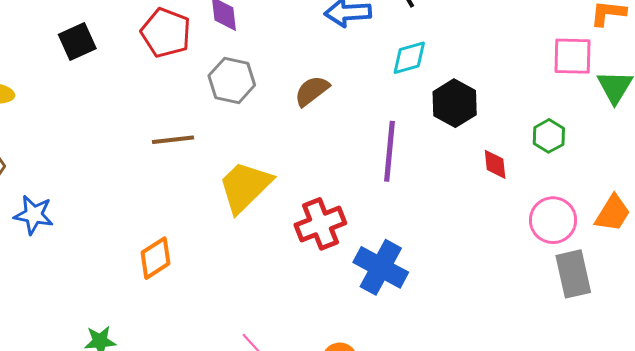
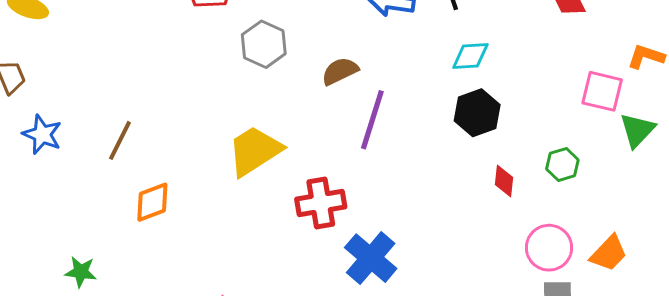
cyan diamond: (409, 58) -> (470, 56), moved
brown line: (173, 140) -> (120, 140), moved, turned -69
purple line: (389, 151) -> (372, 120), moved

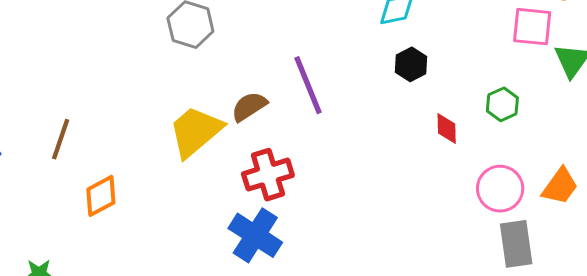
brown semicircle: (340, 71) -> (249, 106), moved
black hexagon: (477, 113) -> (411, 64), size x0.7
purple line: (372, 120) -> (308, 85), turned -32
blue cross: (371, 258) -> (255, 235), moved

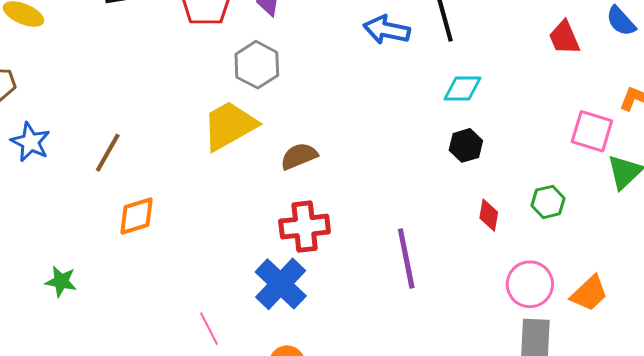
purple line: (308, 85) -> (406, 258), moved
yellow trapezoid: (195, 132) -> (229, 126), moved

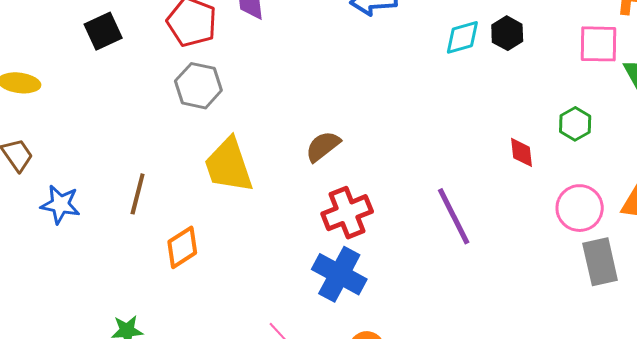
gray hexagon: (257, 65) -> (198, 86), moved
yellow trapezoid: (229, 126) -> (229, 165), moved, turned -64
black hexagon: (466, 145) -> (507, 33), moved

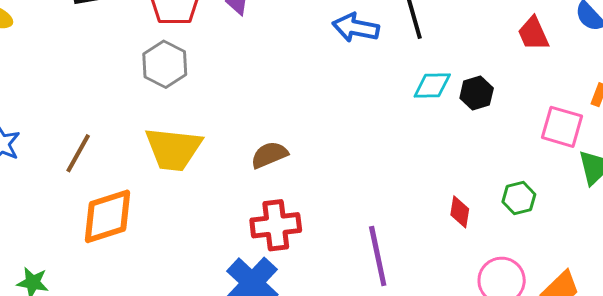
yellow trapezoid: (229, 165) -> (173, 149), turned -80
orange diamond: (182, 247) -> (107, 216), size x1.4

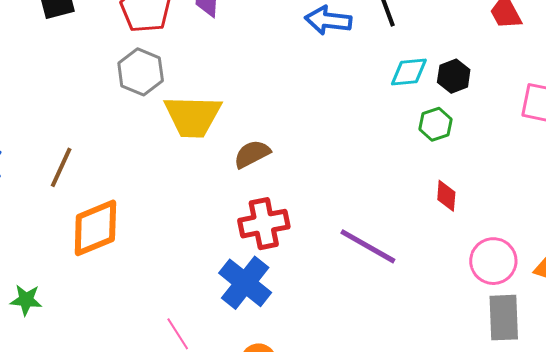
yellow trapezoid: (173, 149) -> (193, 116), moved
green hexagon: (519, 198) -> (436, 124), moved
purple line: (378, 256) -> (368, 246), turned -44

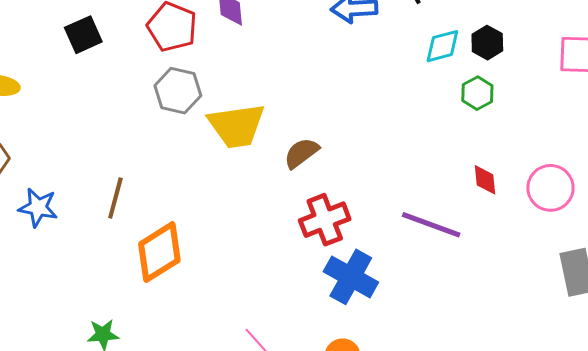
red diamond: (446, 196) -> (485, 180), moved
pink circle: (493, 261) -> (550, 188), moved
blue cross: (245, 283) -> (351, 277), moved

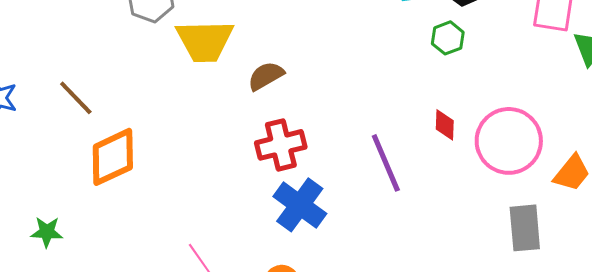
pink circle: (550, 188) -> (509, 141), size x1.4
brown line: (115, 198) -> (76, 98), turned -66
purple line: (431, 225) -> (386, 163), turned 40

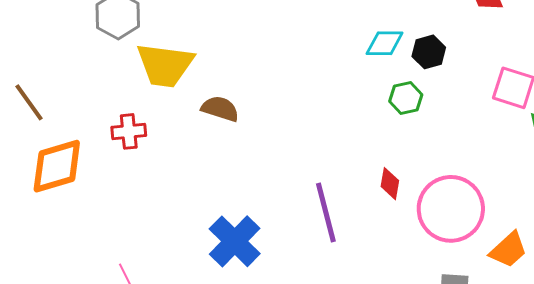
brown semicircle: (266, 76) -> (220, 109), turned 39
red cross: (281, 145) -> (129, 131), moved, size x0.7

